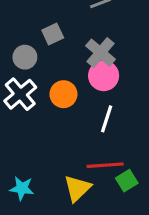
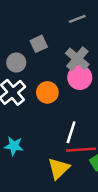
white line: (107, 119) -> (71, 132), moved
cyan star: (22, 188) -> (14, 146), moved

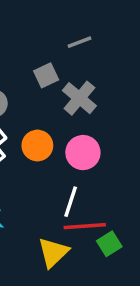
gray square: (39, 44) -> (46, 75), moved
pink circle: (80, 77) -> (83, 153), moved

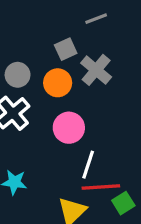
orange circle: (37, 146) -> (58, 83), moved
pink circle: (83, 153) -> (69, 128), moved

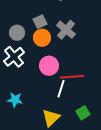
gray square: (66, 49) -> (40, 22), moved
red line: (101, 187) -> (72, 77), moved

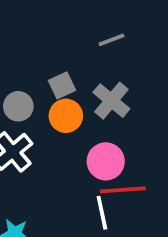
pink circle: (49, 66) -> (106, 161), moved
white line: (61, 89) -> (102, 213), turned -30

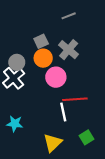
gray circle: (18, 106) -> (17, 62), moved
pink circle: (106, 161) -> (56, 77), moved

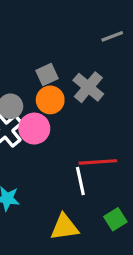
gray line: (69, 16) -> (112, 36), moved
pink circle: (56, 77) -> (34, 129), moved
yellow triangle: (53, 143) -> (64, 227), turned 36

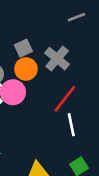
red line: (98, 162) -> (65, 99), moved, turned -48
white line: (80, 181) -> (71, 125), moved

